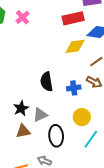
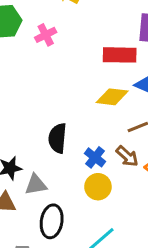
blue cross: (74, 88) -> (95, 157), turned 32
yellow circle: (82, 117) -> (98, 187), moved

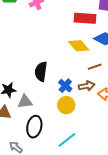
yellow diamond: (112, 97) -> (79, 46), turned 40
brown arrow: (127, 156) -> (87, 86), turned -56

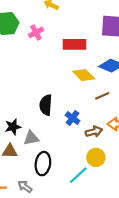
red rectangle: (85, 18) -> (75, 44), moved
brown arrow: (87, 86) -> (94, 132), moved
yellow circle: (66, 105) -> (96, 157), moved

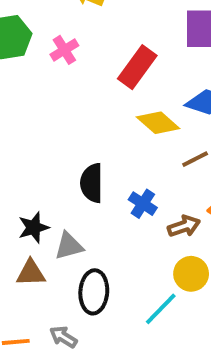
red rectangle: (75, 44) -> (137, 67), turned -50

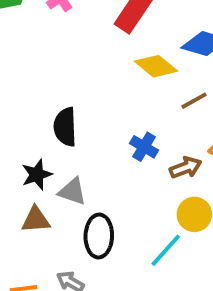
black semicircle: (92, 183) -> (65, 127), moved
gray triangle: (69, 246) -> (72, 191), turned 36

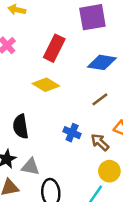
yellow diamond: (156, 66) -> (46, 85), moved
brown arrow: (186, 168) -> (100, 142), turned -108

